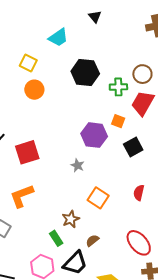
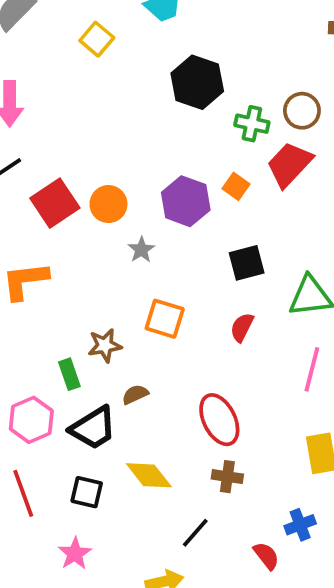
orange circle: (34, 90) -> (108, 204), moved
black square: (133, 147) -> (247, 263), moved
red square: (27, 152) -> (55, 203), turned -30
orange square: (98, 198) -> (165, 319), turned -30

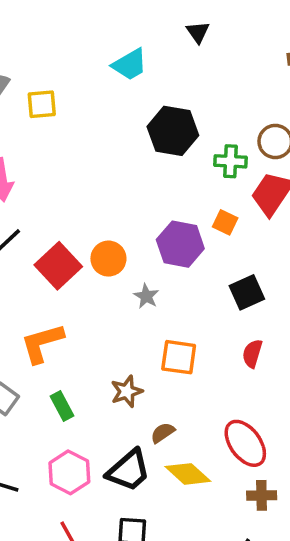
yellow square: (97, 39) -> (42, 104), moved, turned -36
green rectangle: (69, 374) -> (62, 406), moved
yellow diamond: (149, 475) -> (188, 474), moved

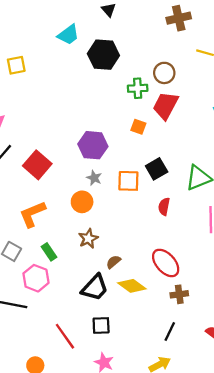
black hexagon: (173, 131) -> (103, 55), moved
purple hexagon: (180, 244) -> (93, 145), moved
orange circle: (108, 259) -> (82, 202), moved
orange square: (179, 357) -> (128, 181), moved
pink hexagon: (69, 472) -> (36, 278), moved

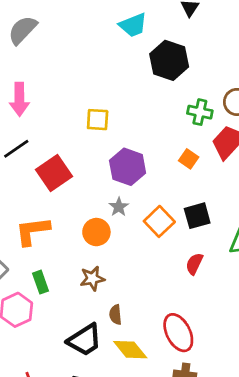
yellow square: (16, 65) -> (98, 120), moved
orange square: (128, 181) -> (159, 221), turned 30
brown semicircle: (113, 262) -> (115, 315), turned -70

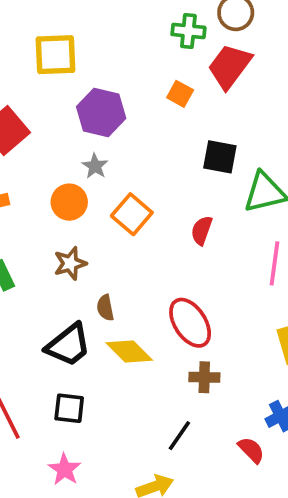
yellow square: (98, 120) -> (55, 55), size x1.4
black square: (197, 216) -> (220, 157), moved, turned 32
orange square: (159, 221) -> (132, 214), moved

